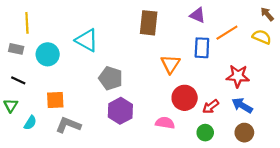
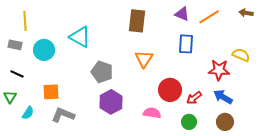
brown arrow: (267, 14) -> (246, 13), turned -40
orange line: (227, 33) -> (209, 17), moved
yellow semicircle: (262, 37) -> (241, 55), moved
orange triangle: (170, 64) -> (144, 59), moved

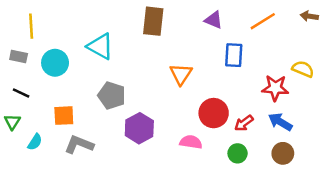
purple triangle: (182, 14) -> (214, 20), moved
brown rectangle: (137, 21) -> (153, 21), moved
gray pentagon: (102, 72) -> (112, 95), moved

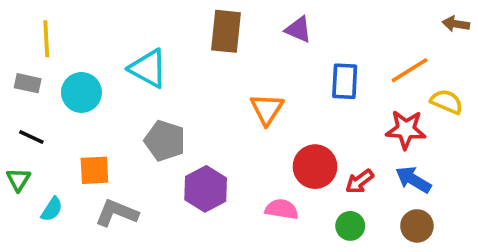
purple triangle: (214, 20) -> (298, 29), moved
orange line: (263, 21) -> (410, 70), moved

